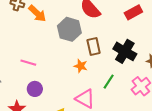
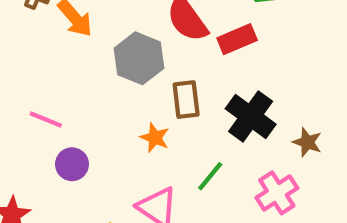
red rectangle: (133, 12) -> (237, 39), moved
purple circle: (35, 89) -> (72, 164), moved

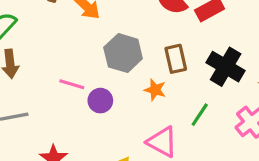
gray hexagon: (139, 58) -> (123, 53), moved
purple circle: (72, 164) -> (100, 101), moved

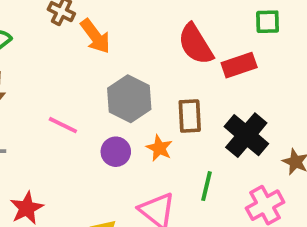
purple circle: (100, 101) -> (116, 152), moved
green line: (200, 115) -> (206, 186), turned -30

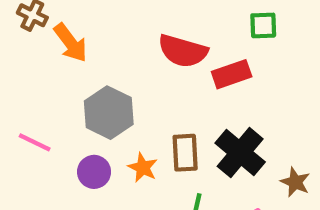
red semicircle: (196, 44) -> (183, 51), turned -42
brown rectangle: (190, 116) -> (185, 153), moved

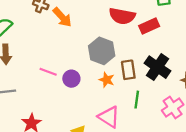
gray hexagon: (109, 113) -> (102, 51), moved
purple circle: (94, 172) -> (71, 79), moved

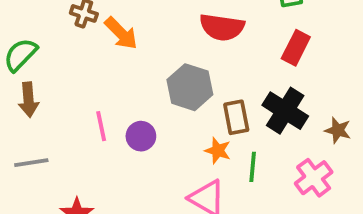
red rectangle: (149, 26) -> (296, 48), moved, turned -36
pink line: (48, 72) -> (101, 126), turned 60
orange star: (107, 80) -> (218, 151), moved

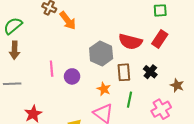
red semicircle: (222, 27) -> (130, 42), moved
black cross: (285, 111) -> (150, 72), size x0.6
orange star: (218, 151) -> (104, 89), moved

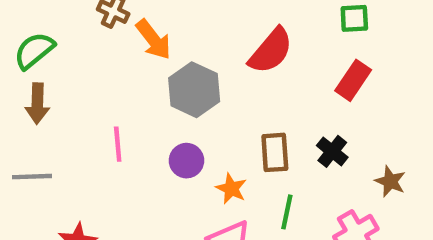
red semicircle: (130, 42) -> (271, 51), moved, turned -65
gray hexagon: (101, 53) -> (194, 90), moved
purple circle: (72, 76) -> (186, 161), moved

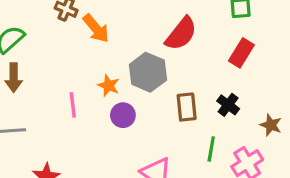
gray hexagon: (194, 90) -> (148, 72), moved
orange star: (231, 189) -> (109, 85), moved
green line: (287, 212) -> (211, 149), moved

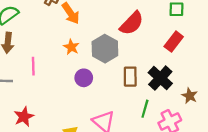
orange star: (109, 85) -> (71, 47), moved
pink line: (73, 105) -> (33, 66), moved
black cross: (228, 105) -> (160, 78), size x1.5

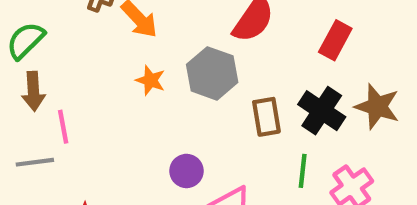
pink line: (33, 66) -> (63, 127), moved
purple circle: (84, 78) -> (186, 171), moved
brown star: (190, 96) -> (377, 107), moved, size x1.5

